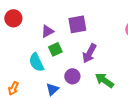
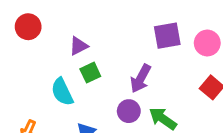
purple square: (77, 24) -> (167, 36), moved
purple circle: (72, 76) -> (129, 111), moved

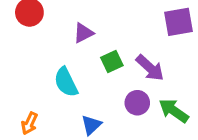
green square: (90, 73) -> (112, 61), moved
purple arrow: (141, 79) -> (150, 68), turned -76

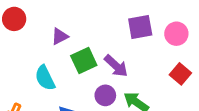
green square: (112, 61) -> (84, 61), size x1.4

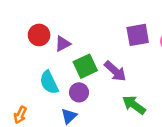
red circle: (14, 19) -> (39, 35), moved
purple circle: (105, 95) -> (79, 92), moved

